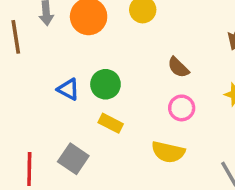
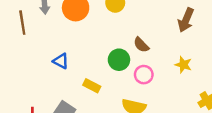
green circle: (105, 84) -> (119, 60), moved

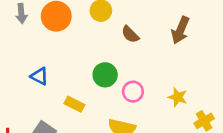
brown semicircle: (141, 45) -> (130, 34), moved
yellow star: (183, 65) -> (178, 97), moved

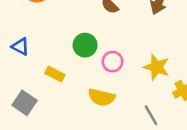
yellow star: (178, 97) -> (157, 67), size x1.4

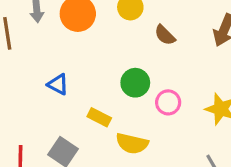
yellow semicircle: (102, 97) -> (132, 143), moved

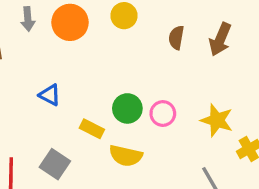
brown semicircle: (165, 35) -> (176, 38), moved, turned 55
green circle: (135, 83) -> (127, 108), moved

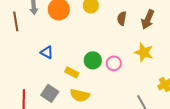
yellow star: (217, 120) -> (144, 52), moved
yellow semicircle: (126, 156) -> (80, 95), moved

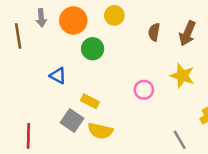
green circle: (93, 60) -> (93, 49), moved
gray square: (50, 93) -> (72, 121), moved

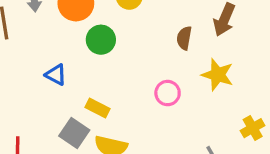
brown semicircle: (154, 32) -> (184, 38), moved

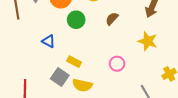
brown semicircle: (184, 38) -> (112, 19), moved, turned 32
pink circle: (168, 93) -> (117, 64), moved

